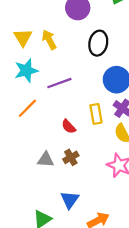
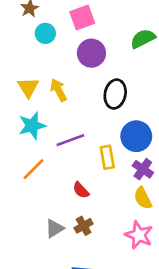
yellow rectangle: (96, 114) -> (107, 157), moved
gray triangle: (46, 160) -> (55, 228), turned -36

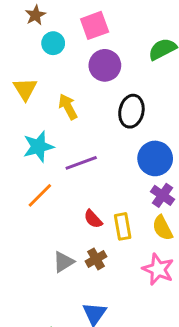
yellow triangle: (28, 87) -> (25, 89), moved
yellow rectangle: (107, 157) -> (123, 226), moved

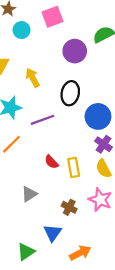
purple circle: (105, 65) -> (75, 51), moved
black ellipse: (131, 111) -> (70, 93), moved
brown cross: (96, 259) -> (69, 207), moved, turned -32

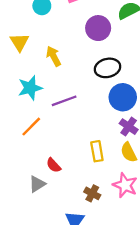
black ellipse: (70, 93) -> (108, 68), moved, turned 65
red semicircle: (51, 162) -> (54, 165), moved
gray triangle: (29, 194) -> (37, 184), moved

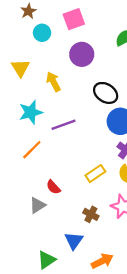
purple circle: (98, 28) -> (82, 54), moved
black ellipse: (108, 68) -> (106, 93), turned 45
yellow rectangle: (97, 151) -> (95, 174), turned 66

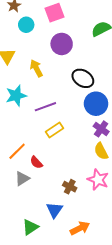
orange line: (32, 150) -> (17, 151), moved
yellow rectangle: (95, 174) -> (55, 130), moved

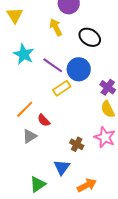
yellow arrow: (36, 68) -> (56, 27), moved
cyan star: (16, 96) -> (24, 54), turned -30
blue circle: (96, 104) -> (79, 69), moved
purple line: (45, 107) -> (53, 65), turned 55

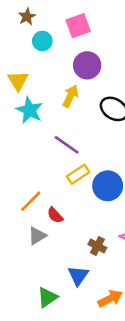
yellow arrow: (56, 27) -> (70, 96), turned 54
cyan star: (24, 54) -> (29, 110), moved
blue circle: (79, 69) -> (108, 186), moved

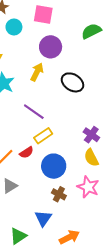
pink square: (78, 26) -> (43, 14), turned 30
blue circle: (108, 186) -> (54, 166), moved
red semicircle: (55, 215) -> (26, 152), moved, turned -80

